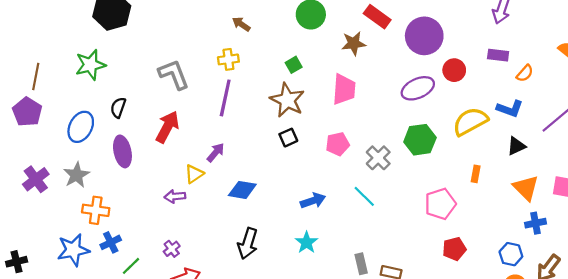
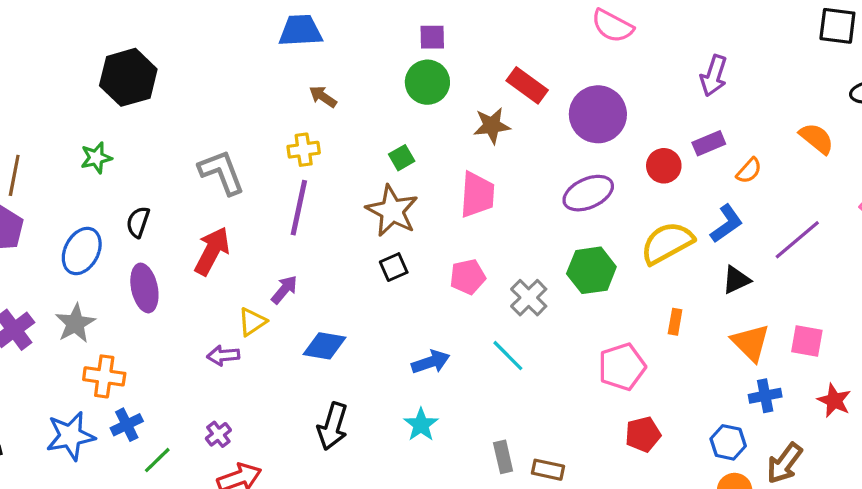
purple rectangle: (498, 55) -> (709, 143), turned -30
green star: (90, 65) -> (96, 158), size x0.7
red circle: (454, 70) -> (664, 166), moved
blue L-shape: (510, 109) -> (727, 224), turned -55

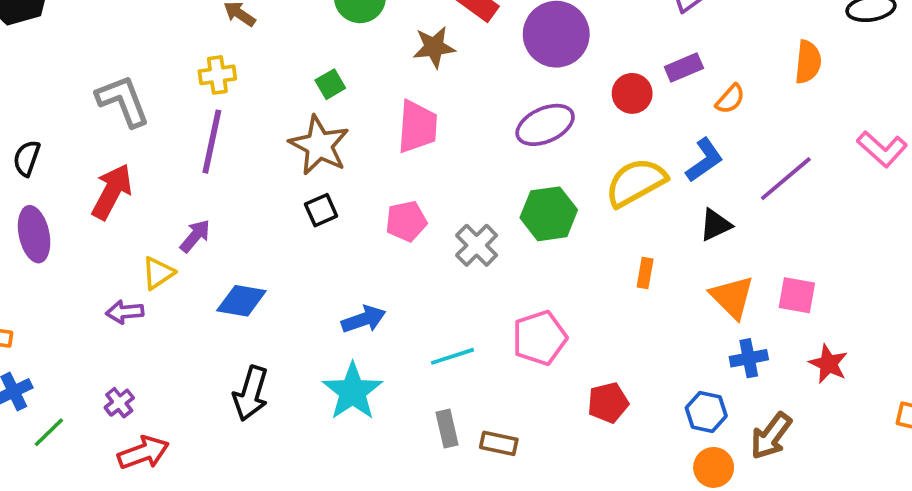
orange semicircle: (817, 138) -> (808, 62), turned 57
cyan line: (508, 356) -> (453, 356), moved, turned -63
pink pentagon: (622, 367) -> (540, 338), moved
cyan star: (421, 425) -> (353, 392), size x1.5

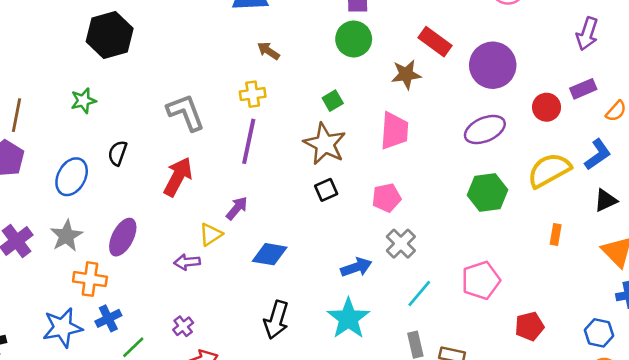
purple ellipse: (34, 234) -> (123, 237), moved, turned 39
gray cross: (477, 245) -> (401, 244), moved
cyan line: (453, 356) -> (419, 293), turned -32

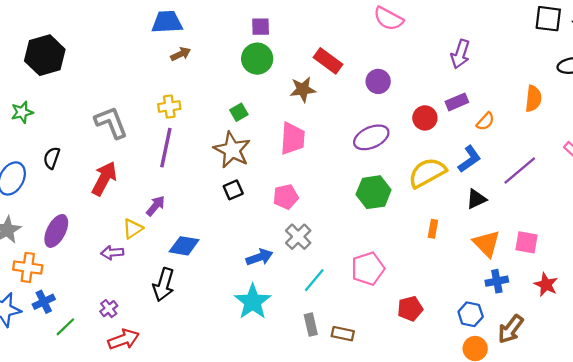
brown arrow: (268, 51) -> (181, 54), moved, turned 120
purple circle: (493, 65) -> (378, 81), size x0.6
black arrow: (276, 320) -> (164, 285), moved

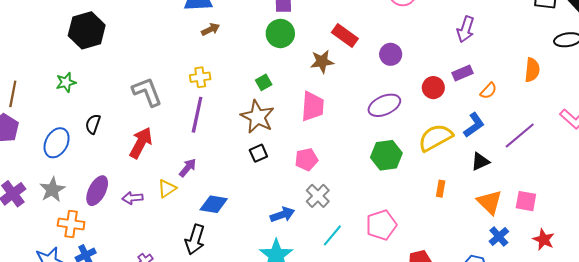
purple arrow: (112, 253) -> (133, 198), moved
blue cross: (497, 281) -> (499, 236), turned -30

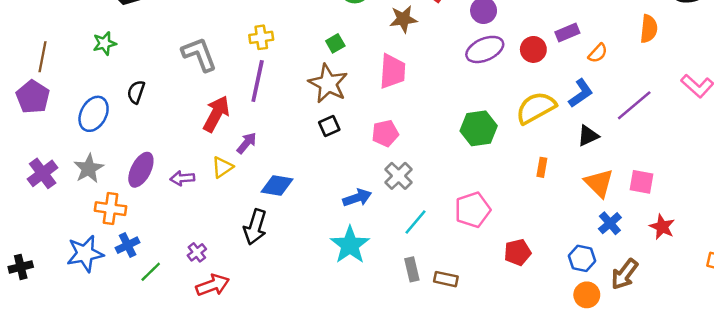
purple ellipse: (384, 105) -> (485, 49), moved
red arrow: (141, 143) -> (216, 114), moved

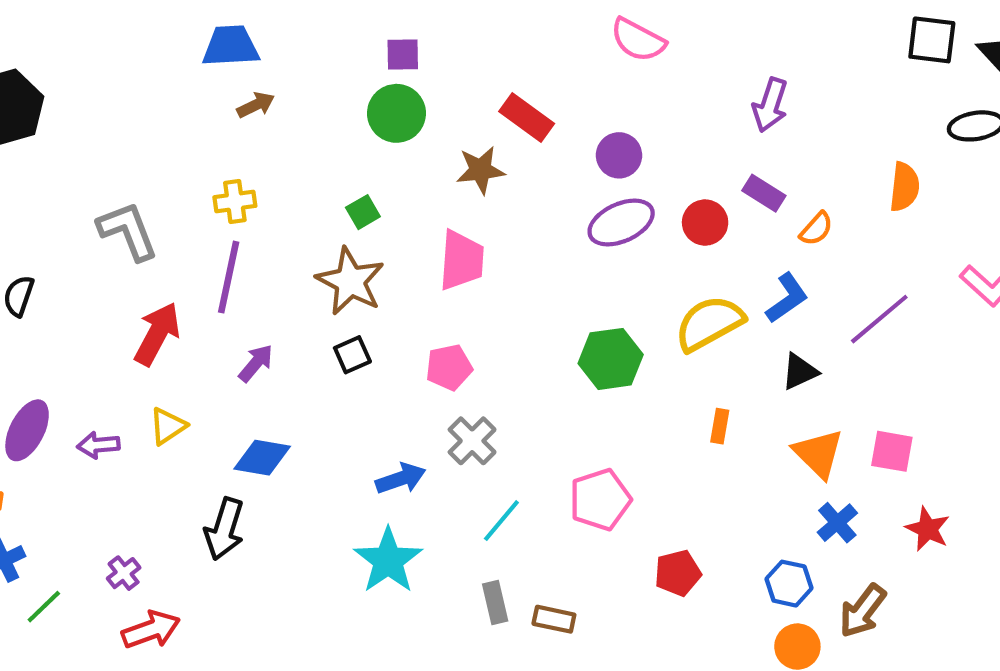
purple rectangle: (567, 32) -> (764, 193), turned 55
purple arrow: (247, 143) -> (256, 363), moved

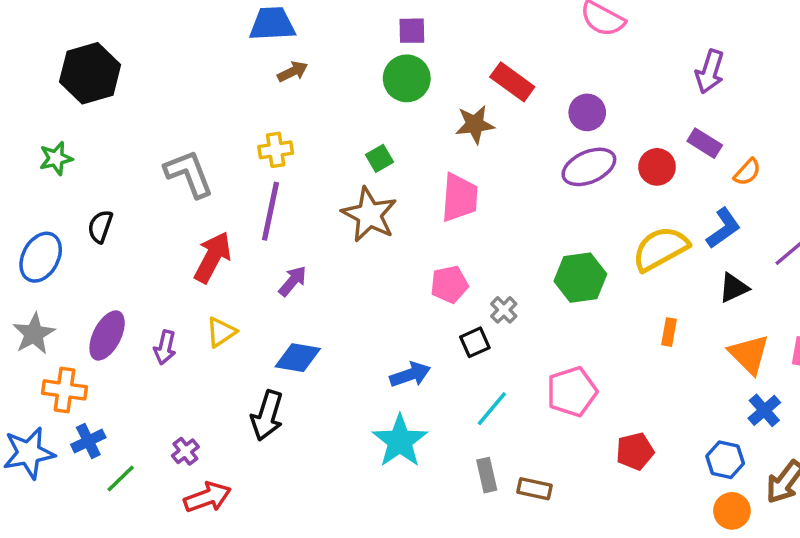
black square: (352, 355) -> (475, 342), moved
gray cross: (472, 441) -> (504, 310), moved, size x0.7
purple arrow: (98, 445) -> (165, 347), turned -72

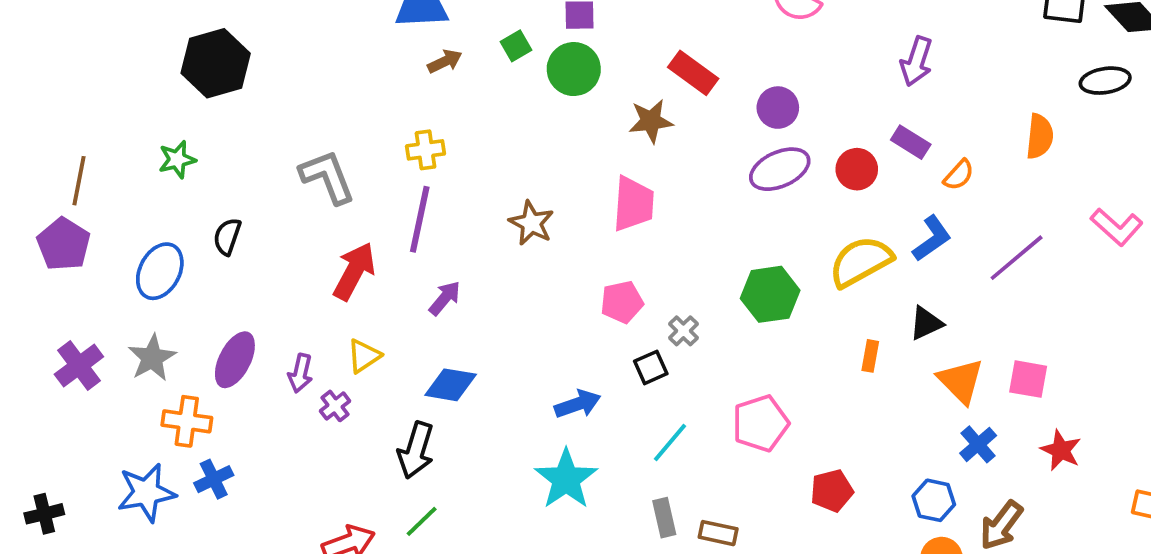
green square: (379, 158) -> (516, 46), moved
brown star: (369, 215) -> (531, 223), size x0.7
black triangle: (734, 288) -> (926, 323), moved
purple cross: (185, 451) -> (335, 406), moved
green line: (121, 479) -> (422, 521), moved

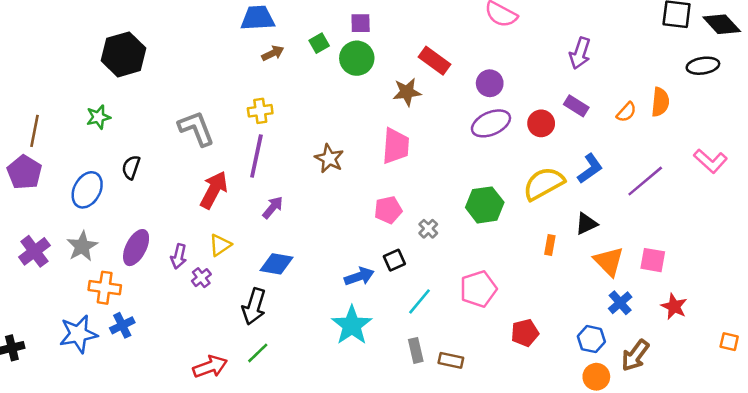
orange semicircle: (959, 175) -> (626, 112), moved
black square: (651, 367) -> (394, 260), moved

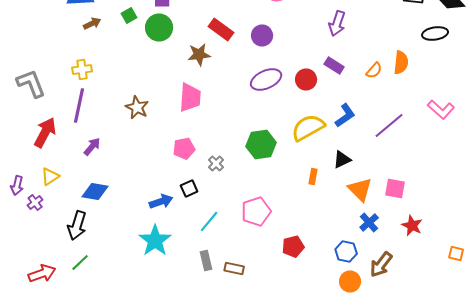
purple circle: (490, 83) -> (262, 36), moved

